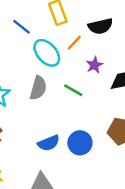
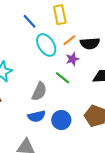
black semicircle: (100, 26) -> (90, 43), moved
purple star: (94, 65) -> (72, 59), moved
gray semicircle: (38, 88) -> (39, 91), moved

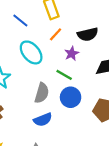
orange line: (69, 40) -> (56, 34), moved
cyan ellipse: (46, 45) -> (31, 52), moved
blue circle: (61, 120) -> (71, 97), moved

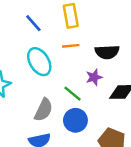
orange line: (56, 34) -> (71, 46), turned 32
purple star: (72, 54) -> (94, 77), moved

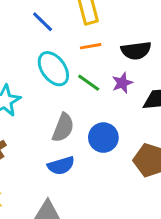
green line: (73, 94) -> (89, 83), moved

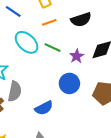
purple star: (122, 83) -> (77, 56), moved
gray semicircle: (63, 128) -> (15, 91), moved

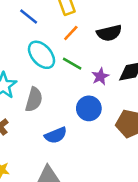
orange line: (49, 22) -> (71, 33), turned -32
gray semicircle: (15, 91) -> (34, 100), moved

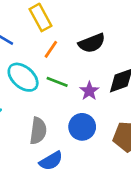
gray semicircle: (34, 100) -> (38, 131), moved

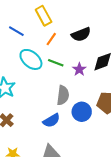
blue circle: (82, 127) -> (82, 112), moved
gray semicircle: (38, 131) -> (63, 95), moved

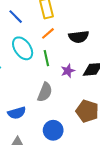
green line: (56, 63) -> (46, 58), turned 42
blue circle: (82, 112) -> (53, 130), moved
blue semicircle: (51, 120) -> (17, 113), moved

